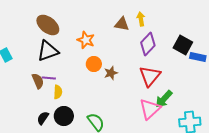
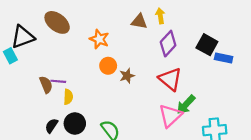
black triangle: (48, 51) -> (23, 37), moved
red triangle: (150, 76) -> (170, 79), turned -30

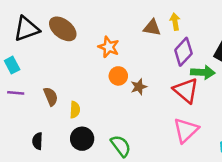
black triangle: (23, 37) -> (27, 29), moved
purple line: (58, 81) -> (16, 93), moved
green arrow: (186, 105) -> (203, 72), moved, turned -130
black semicircle: (52, 126) -> (37, 141), moved, turned -32

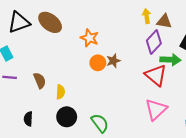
brown triangle: (152, 28) -> (164, 21), moved
brown star: (139, 87) -> (113, 61), moved

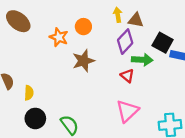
brown star: (113, 61) -> (83, 61), size x1.5
orange circle: (98, 63) -> (83, 27), moved
red triangle: (156, 75) -> (127, 76), size x0.6

